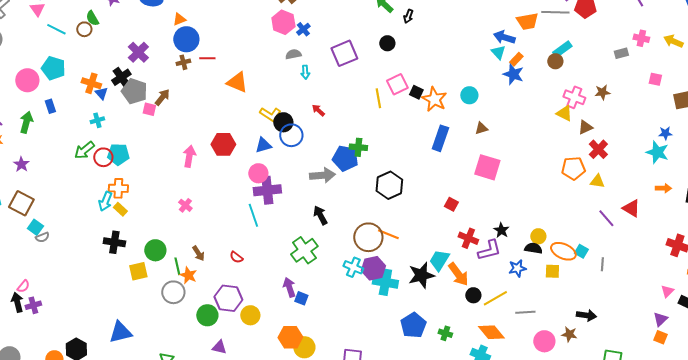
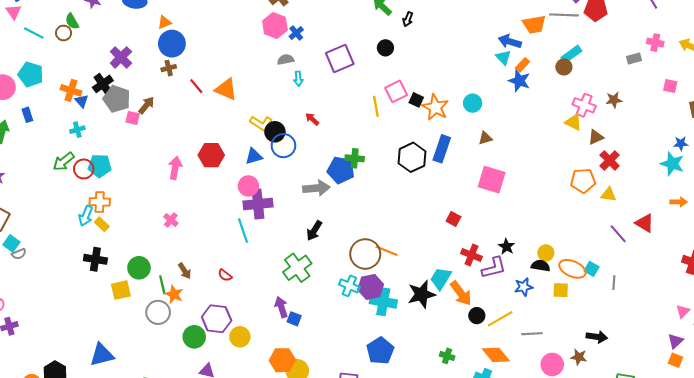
red line: (207, 58) -> (196, 86), moved, turned 49
black hexagon: (389, 185) -> (412, 157), moved
black arrow: (320, 215) -> (314, 231), turned -120
blue pentagon: (413, 325) -> (380, 351), moved

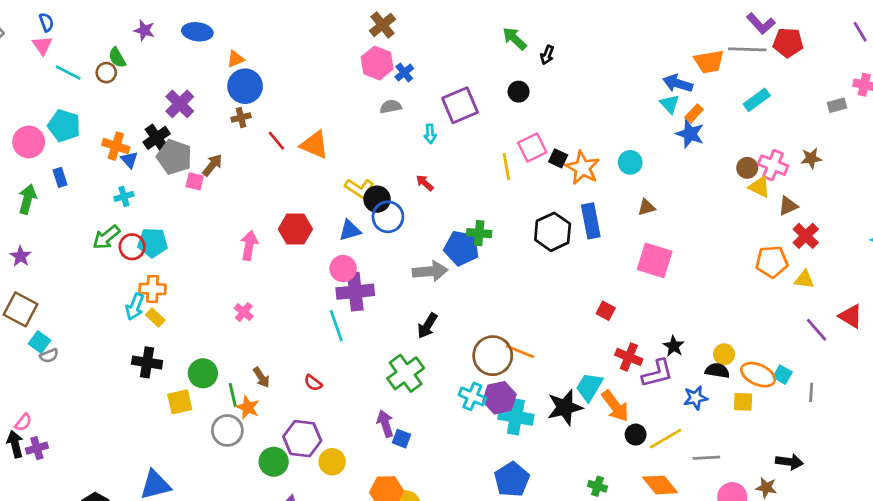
brown circle: (564, 67) -> (747, 168), moved
cyan arrow: (298, 79) -> (430, 134), moved
blue rectangle: (442, 149) -> (591, 221), turned -30

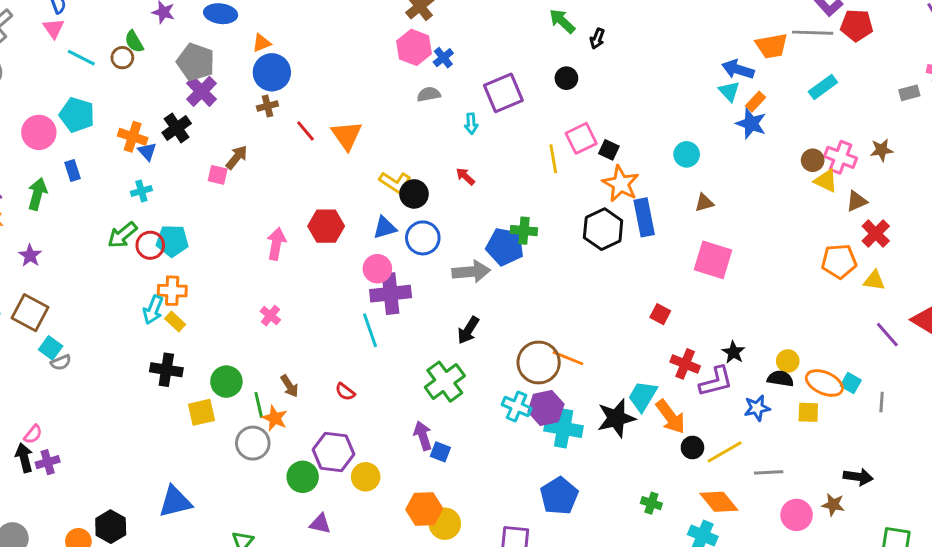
orange triangle: (314, 145) -> (347, 135), turned 32
gray pentagon: (174, 157) -> (196, 62), moved
orange star: (583, 168) -> (621, 184), moved
blue circle: (388, 217) -> (423, 238), moved

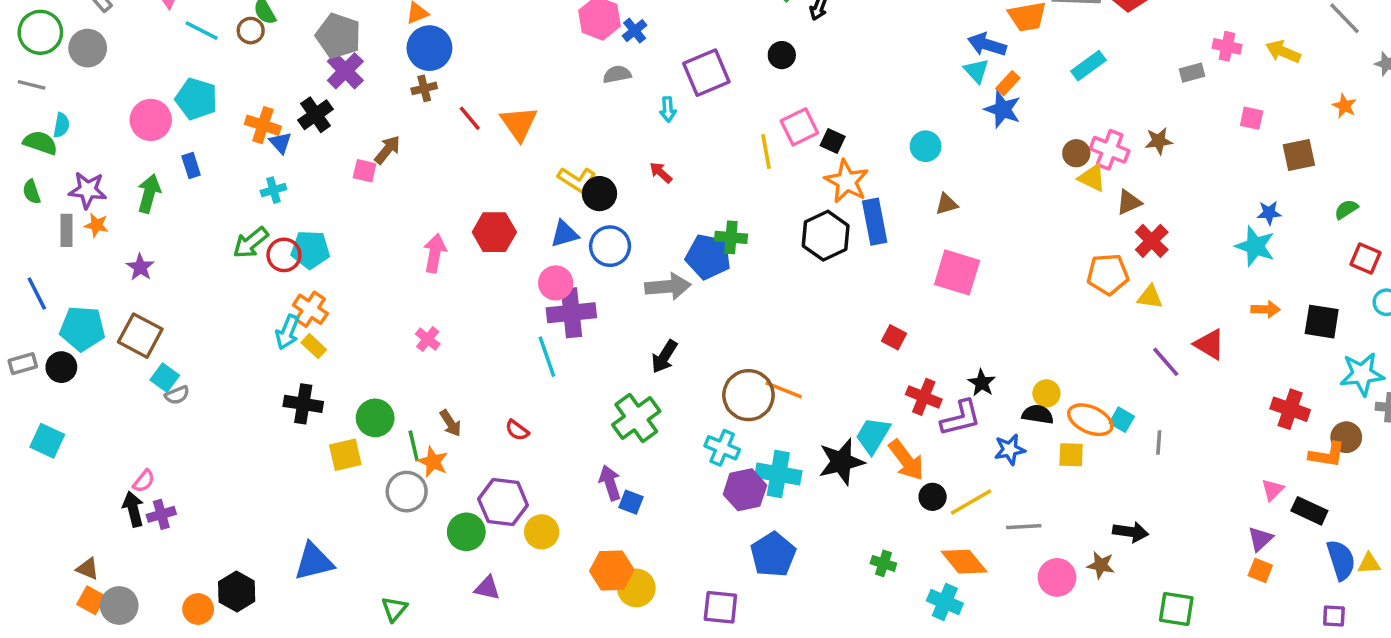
orange cross: (172, 291) -> (310, 309), turned 32
purple hexagon: (546, 408) -> (745, 490), moved

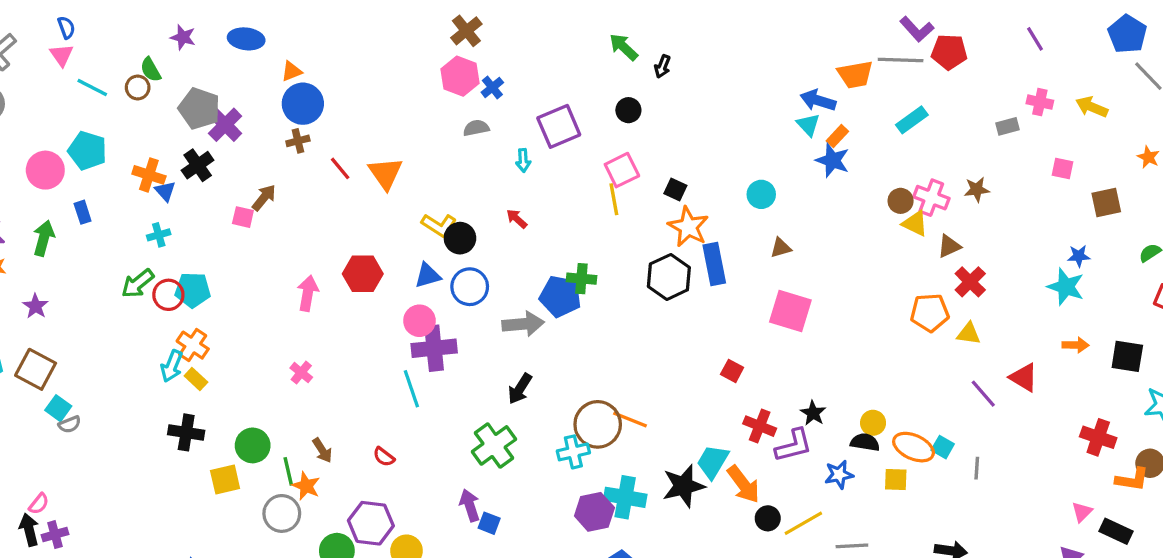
gray pentagon: (338, 36) -> (199, 109), moved
pink square: (799, 127) -> (622, 170), moved
cyan cross: (722, 448) -> (573, 452), moved, turned -36

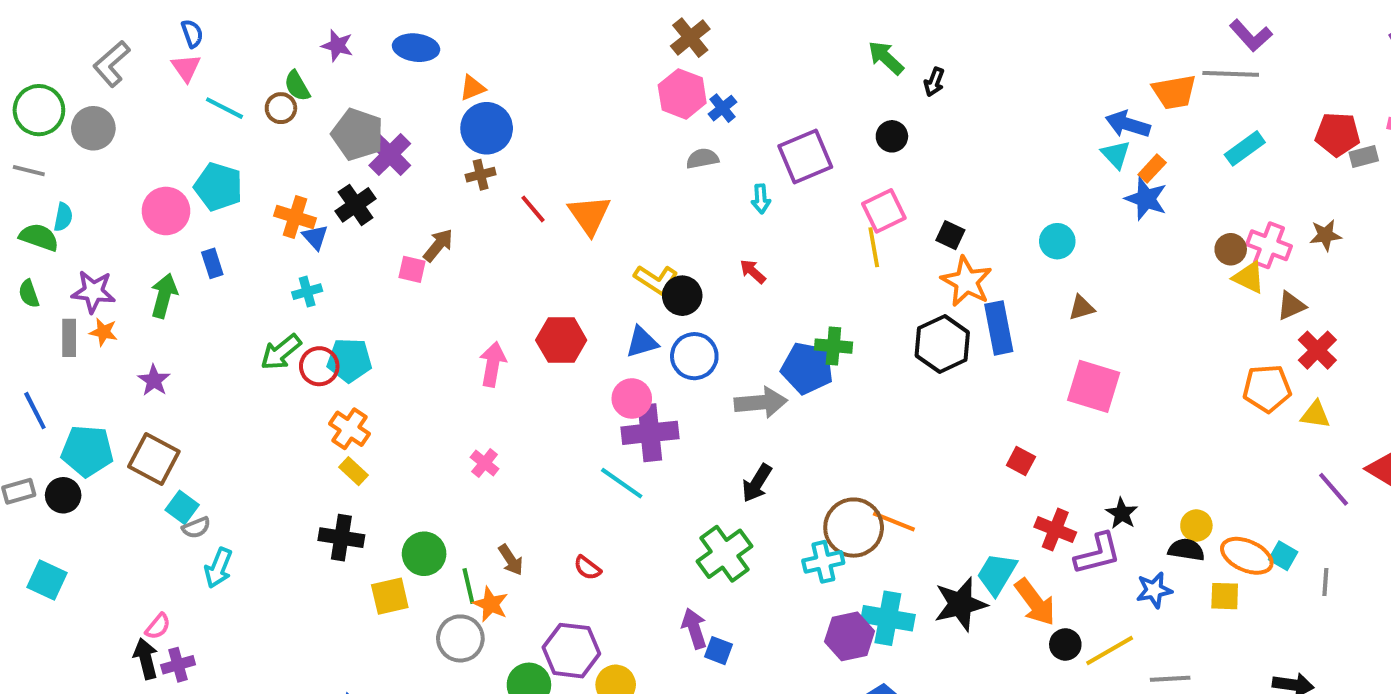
red pentagon: (949, 52) -> (1338, 134), moved
cyan arrow: (172, 366) -> (218, 568), moved
cyan line: (411, 389) -> (622, 483), turned -36

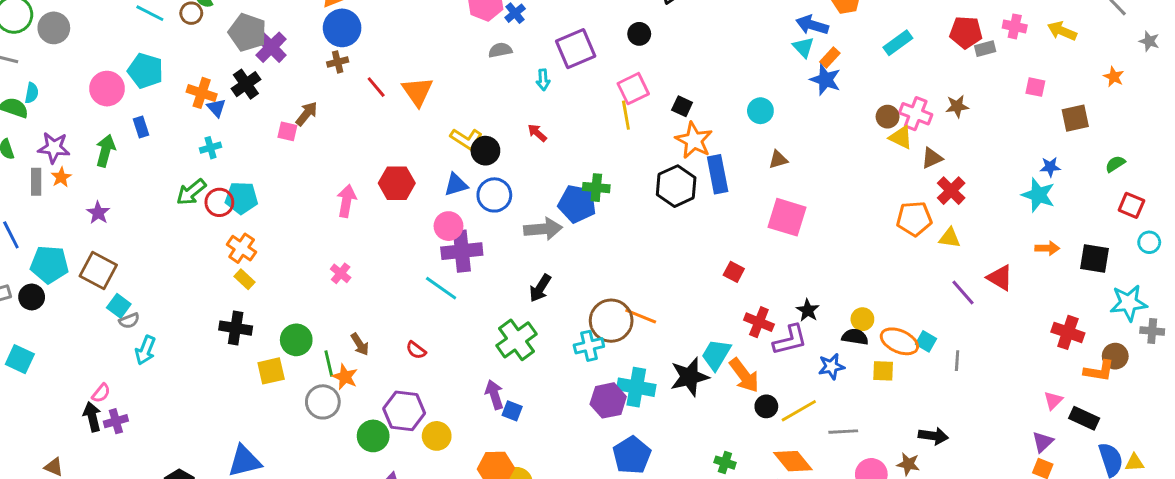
orange star: (103, 332) -> (61, 177), turned 30

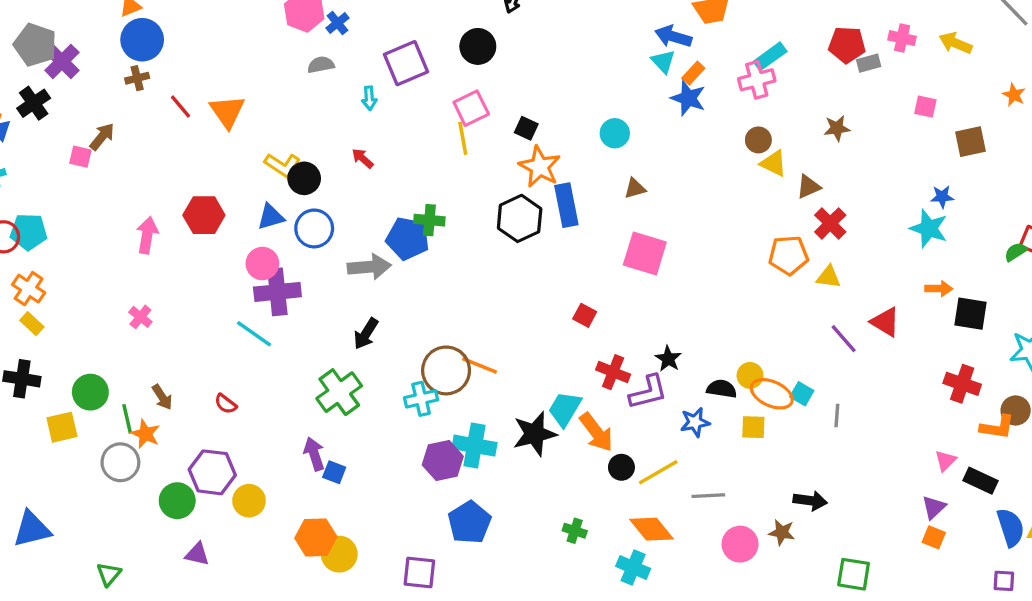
black circle: (639, 34) -> (478, 46), size x1.4
pink cross: (916, 114) -> (757, 80), moved, turned -36
green semicircle: (1115, 164) -> (1016, 252), moved
black square: (1095, 259) -> (971, 314), moved
yellow circle: (862, 319) -> (750, 375), moved

